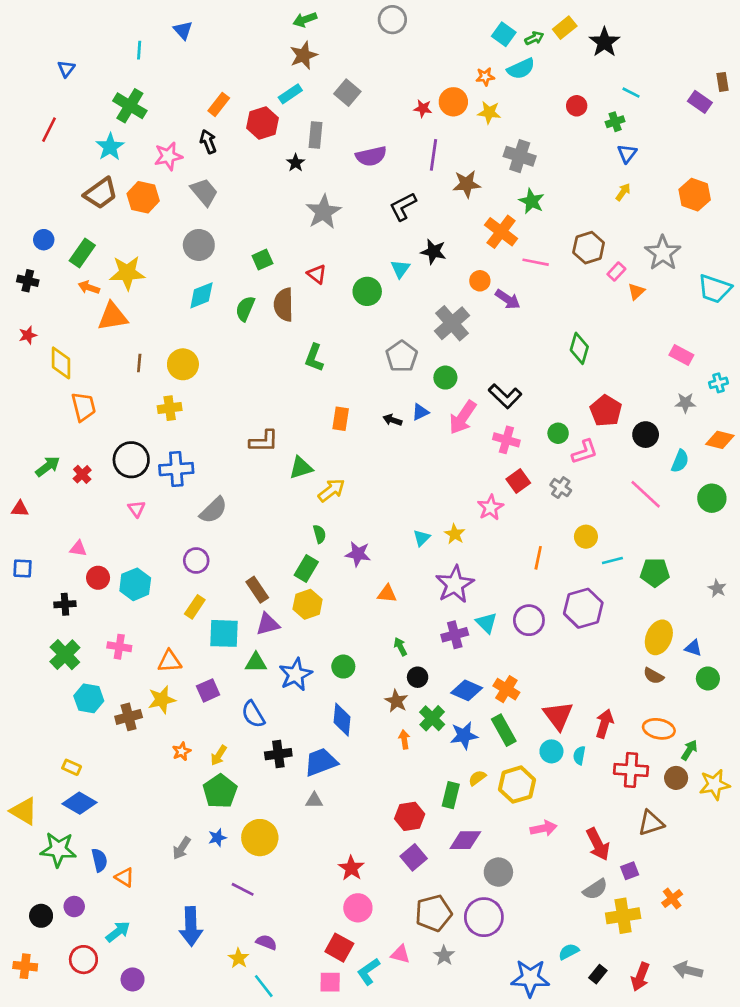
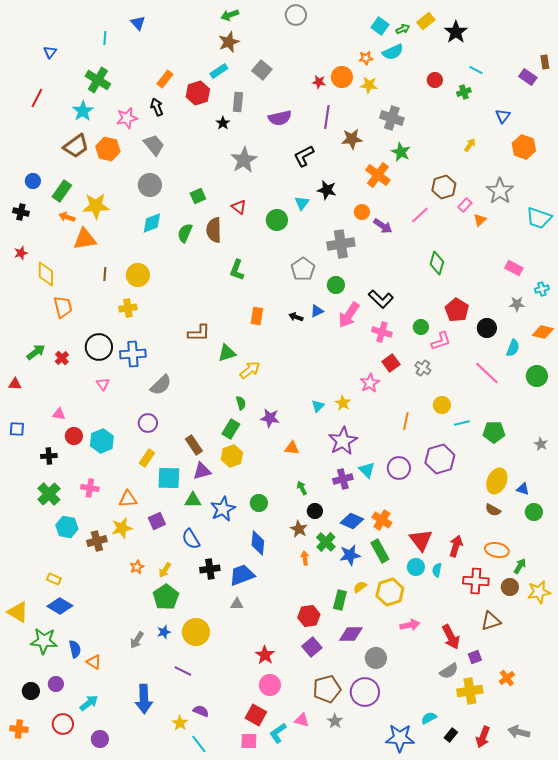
blue triangle: (627, 154) -> (503, 116), moved
pink line: (536, 262) -> (420, 215), moved, turned -54
gray cross: (452, 323) -> (341, 244), turned 32

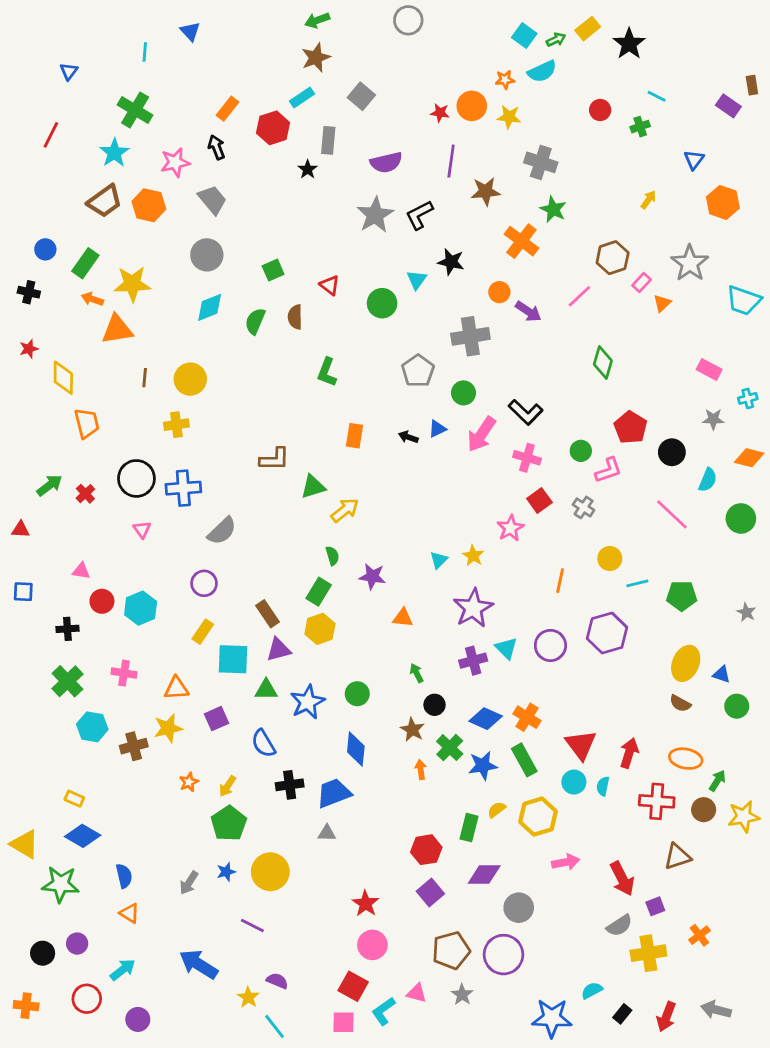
gray star: (244, 160) -> (375, 215), moved
brown semicircle: (214, 230) -> (295, 317), size x0.7
blue semicircle: (75, 649) -> (124, 876), moved
blue arrow: (144, 699) -> (199, 964), turned 124

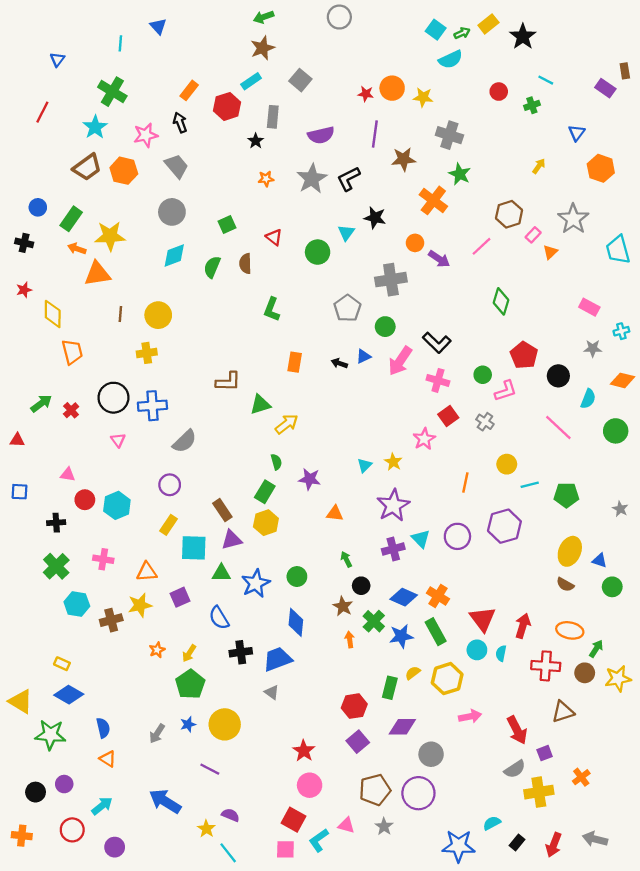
orange star: (505, 80) -> (266, 179), moved
cyan trapezoid: (744, 300) -> (618, 250), turned 56
gray triangle: (327, 833) -> (272, 692), turned 35

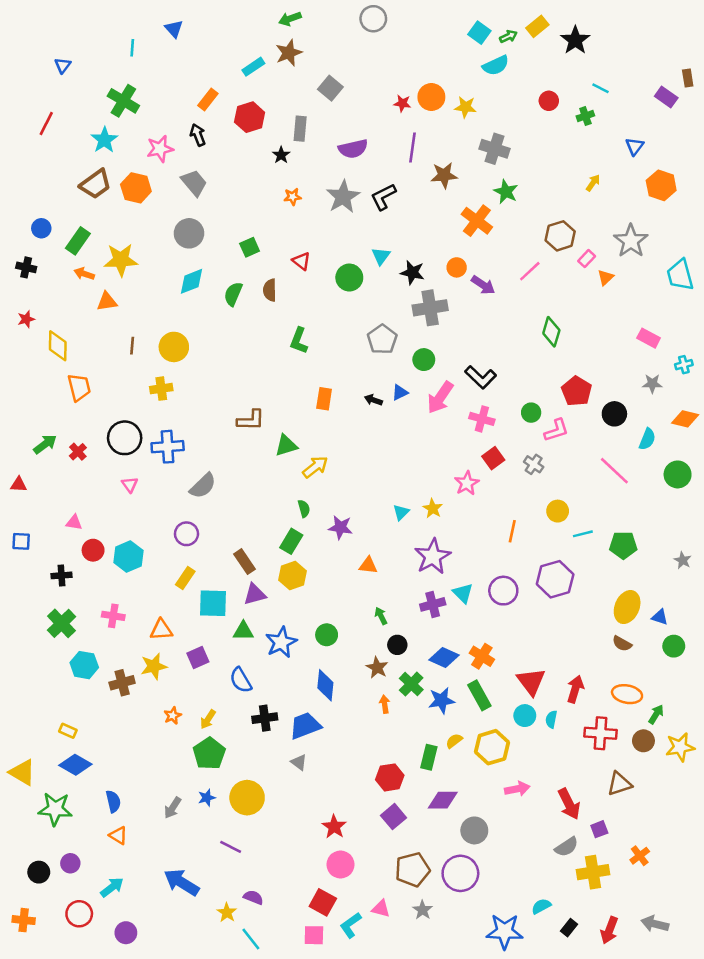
cyan rectangle: (251, 81) -> (253, 67), moved
black star: (375, 218) -> (412, 272), moved
orange triangle: (97, 274) -> (107, 302), size x0.7

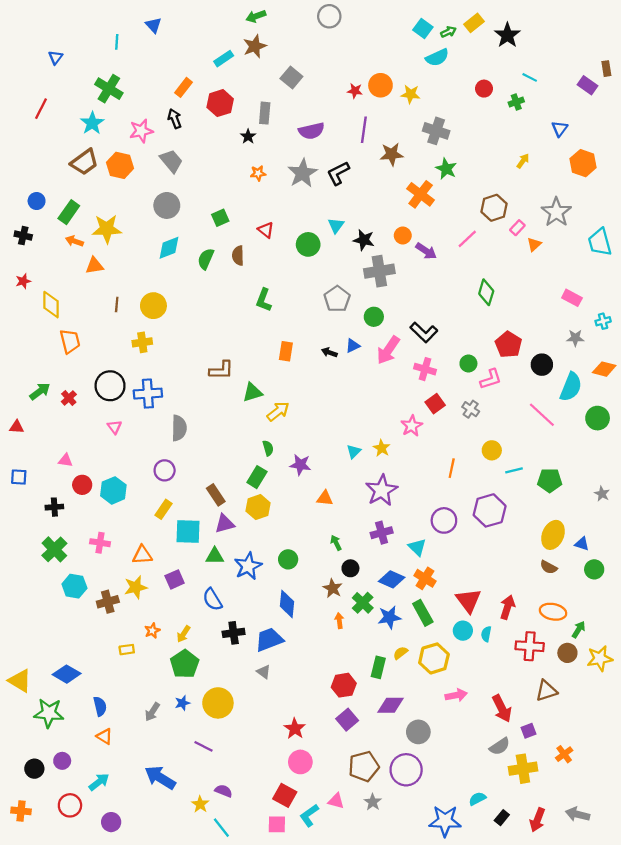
cyan semicircle: (647, 439) -> (571, 387), size x1.5
gray semicircle: (203, 486) -> (179, 428), turned -45
cyan triangle: (463, 593) -> (417, 547), moved
yellow rectangle: (68, 731) -> (127, 650), moved, turned -32

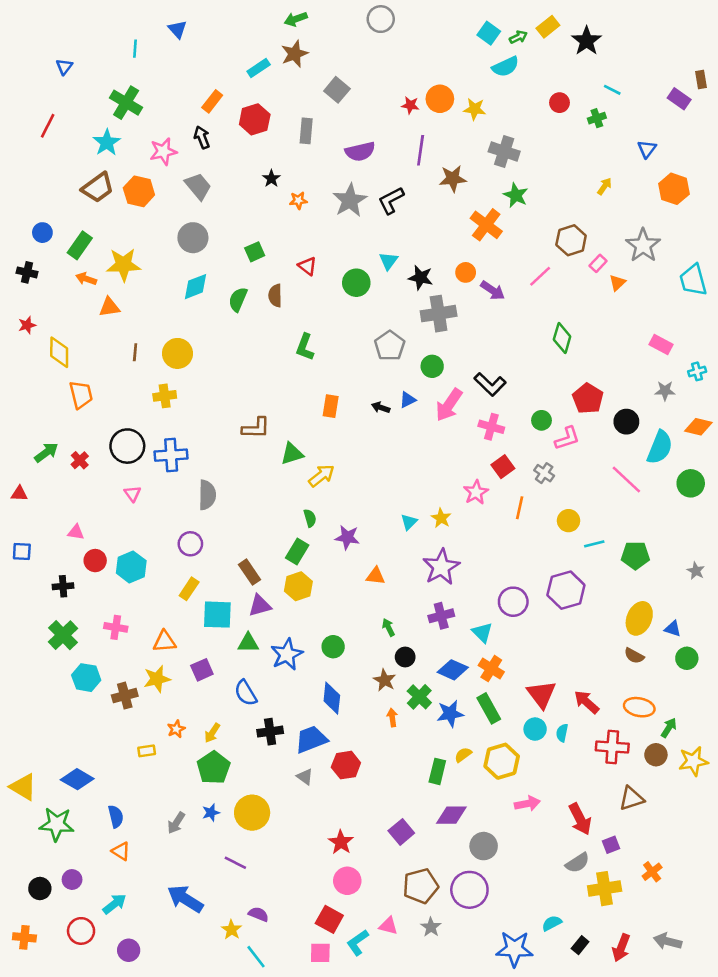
black star: (248, 136) -> (271, 179), moved
orange line: (452, 468) -> (520, 508), moved
red arrow: (507, 607) -> (587, 702), turned -65
red hexagon: (344, 685) -> (346, 765), moved

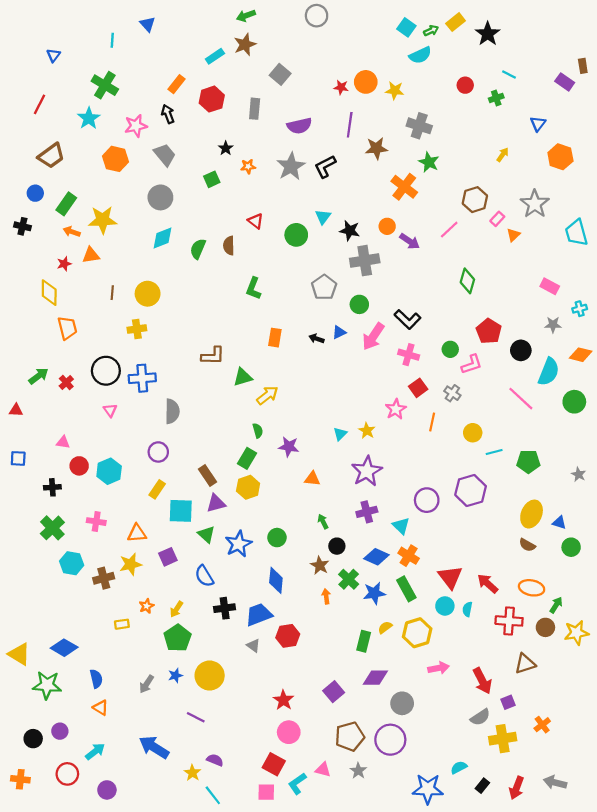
brown trapezoid: (98, 188) -> (51, 156), moved
green square: (255, 252) -> (212, 179), moved
red star: (27, 325) -> (64, 264), moved
green triangle: (248, 643) -> (206, 534), turned 42

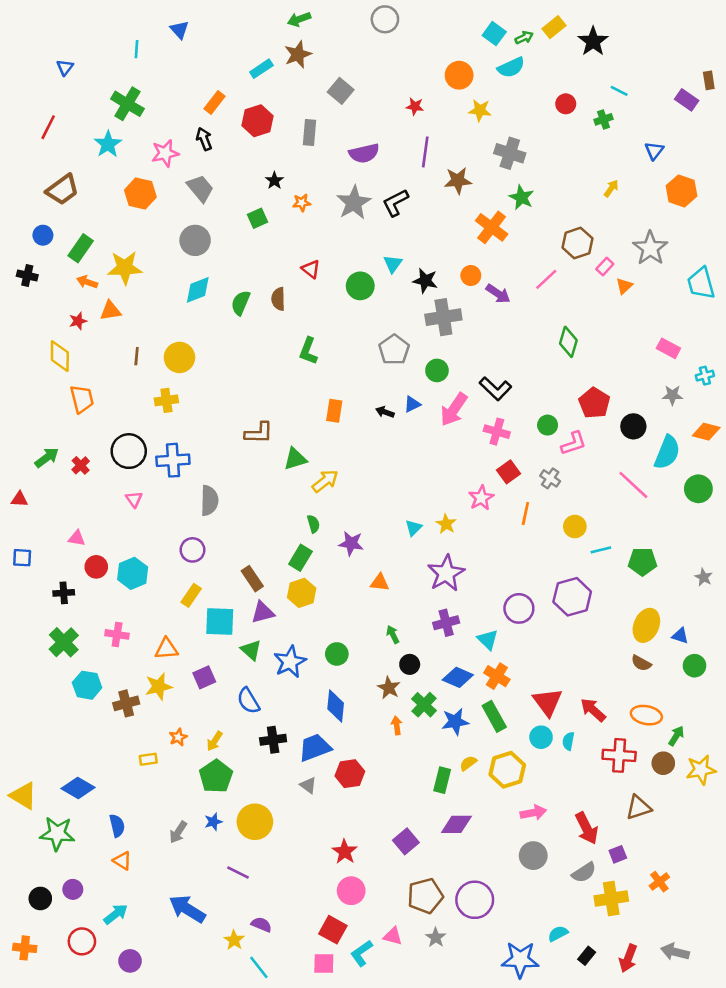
orange circle: (366, 82) -> (459, 75), moved
gray circle: (402, 703) -> (533, 856), moved

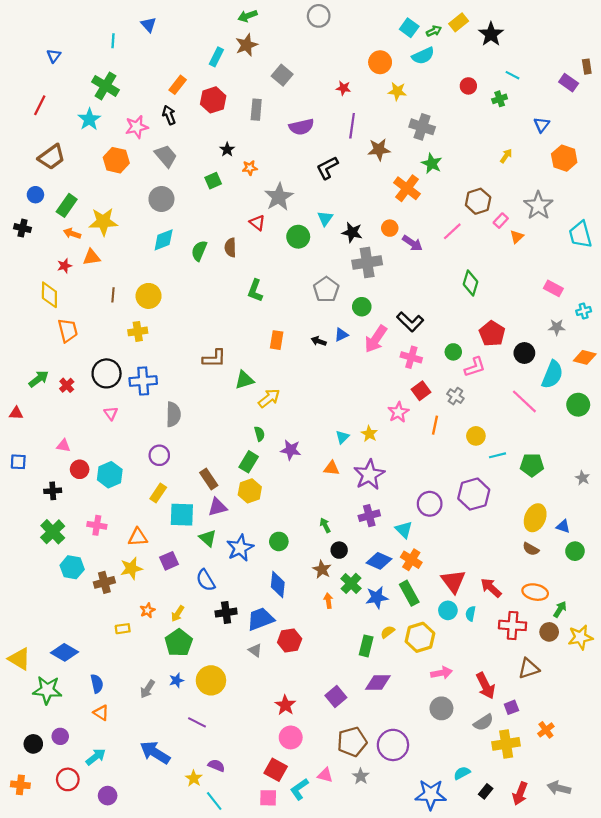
cyan rectangle: (261, 69) -> (216, 57), turned -30
gray star: (354, 203) -> (279, 197), moved
orange triangle: (380, 582) -> (332, 468), moved

